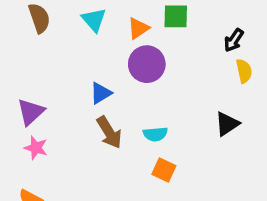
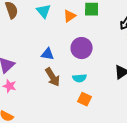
purple circle: (147, 64) -> (82, 48), moved
blue triangle: (101, 93) -> (48, 54), turned 40

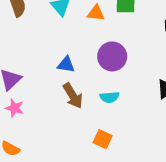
orange triangle: (70, 16) -> (96, 13), turned 40
orange square: (85, 99) -> (103, 139), moved

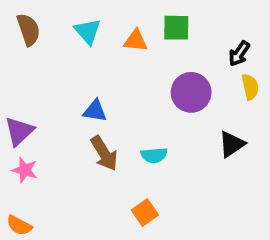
purple circle: (112, 56) -> (191, 92), moved
orange square: (103, 139) -> (145, 213), turned 30

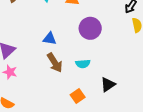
purple circle: (191, 92) -> (90, 28), moved
black triangle: (232, 144) -> (108, 85), moved

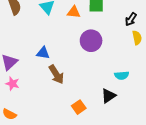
blue triangle: (50, 39) -> (43, 53), moved
cyan semicircle: (83, 64) -> (122, 75), moved

